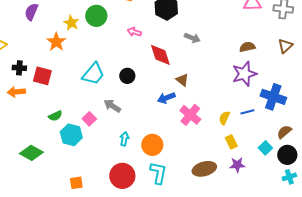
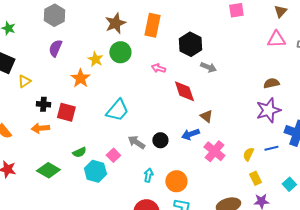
gray arrow: (192, 38) -> (208, 67), moved
black circle: (127, 76) -> (160, 140), moved
green diamond: (31, 153) -> (48, 170), moved

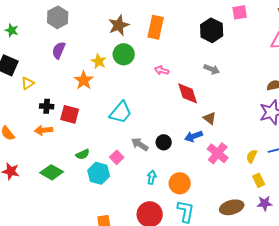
black hexagon: (190, 44) -> (212, 30), moved

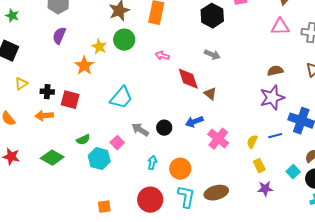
yellow triangle: (28, 83) -> (21, 84), moved
brown triangle: (210, 118) -> (210, 94), moved
brown ellipse: (232, 207) -> (216, 193), moved

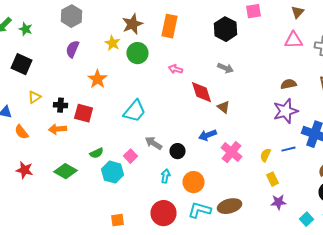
yellow star: (99, 47) -> (112, 43), moved
black circle: (164, 128) -> (178, 151), moved
cyan square: (293, 172) -> (306, 219), moved
cyan L-shape: (186, 197) -> (200, 210), turned -85

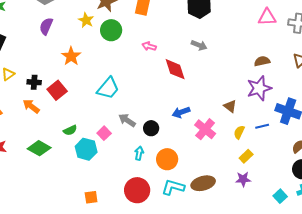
brown triangle: (224, 107) -> (230, 106), moved
red square: (84, 113) -> (57, 90), turned 36
orange arrow: (58, 129) -> (31, 106), turned 42
yellow rectangle: (272, 179) -> (246, 156), turned 72
purple star: (278, 202) -> (243, 179), moved

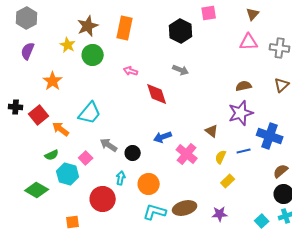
orange arrow: (31, 106) -> (61, 129), moved
green diamond: (39, 148) -> (37, 190), moved
purple star: (243, 179) -> (220, 214), moved
red circle: (137, 190) -> (103, 199), moved

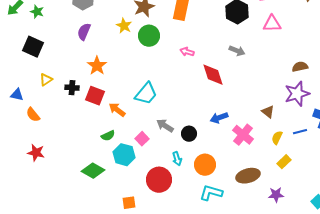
pink triangle: (249, 42) -> (272, 24), moved
orange star: (53, 81) -> (97, 66), moved
red square: (39, 115) -> (95, 96), turned -30
cyan arrow: (121, 178) -> (177, 159), turned 152
brown ellipse: (185, 208) -> (248, 176), moved

